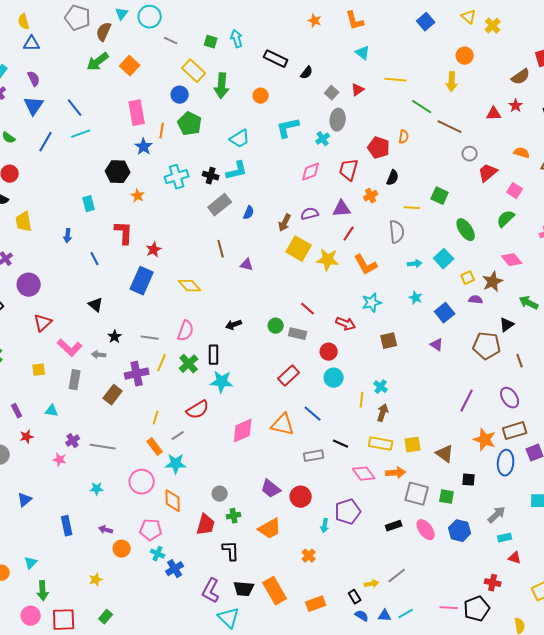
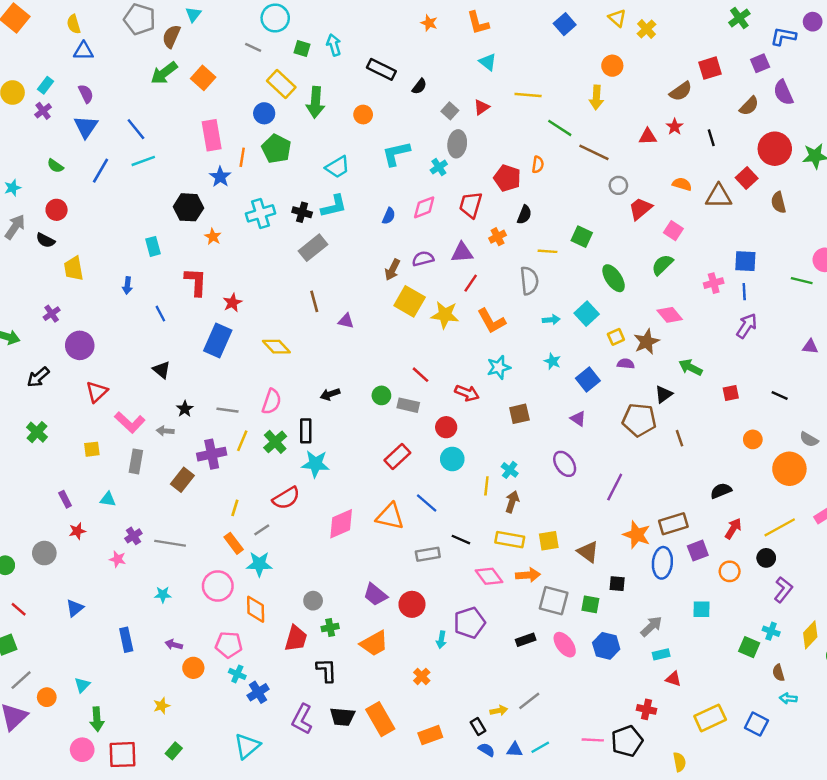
cyan circle: (150, 17) -> (275, 18), moved
blue semicircle: (249, 213) -> (389, 216), moved
purple ellipse: (510, 398) -> (565, 464), moved
cyan triangle: (229, 618) -> (247, 746), moved, turned 35

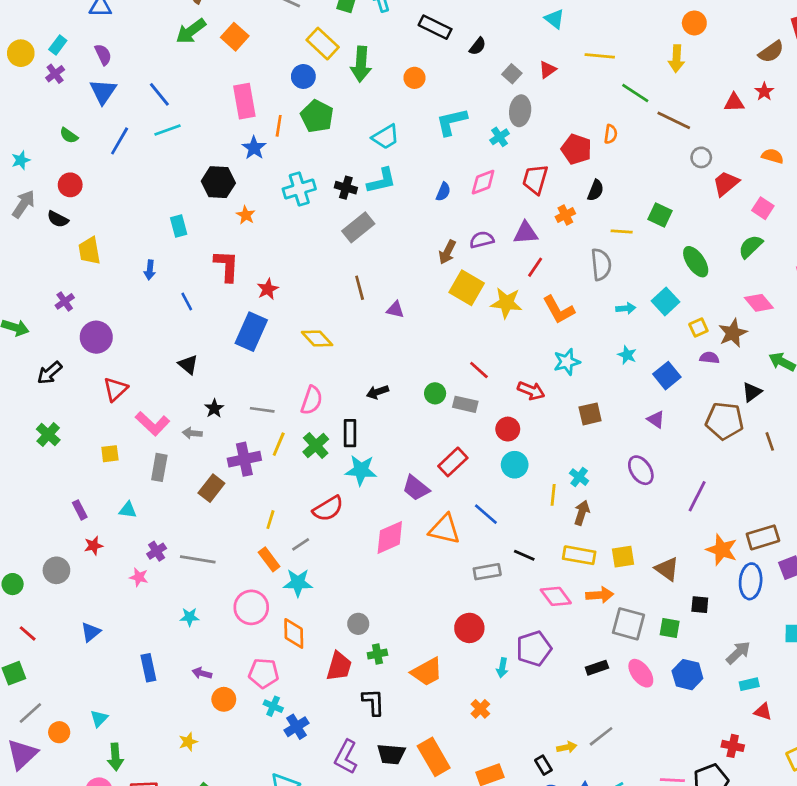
purple trapezoid: (375, 595) -> (416, 488), moved

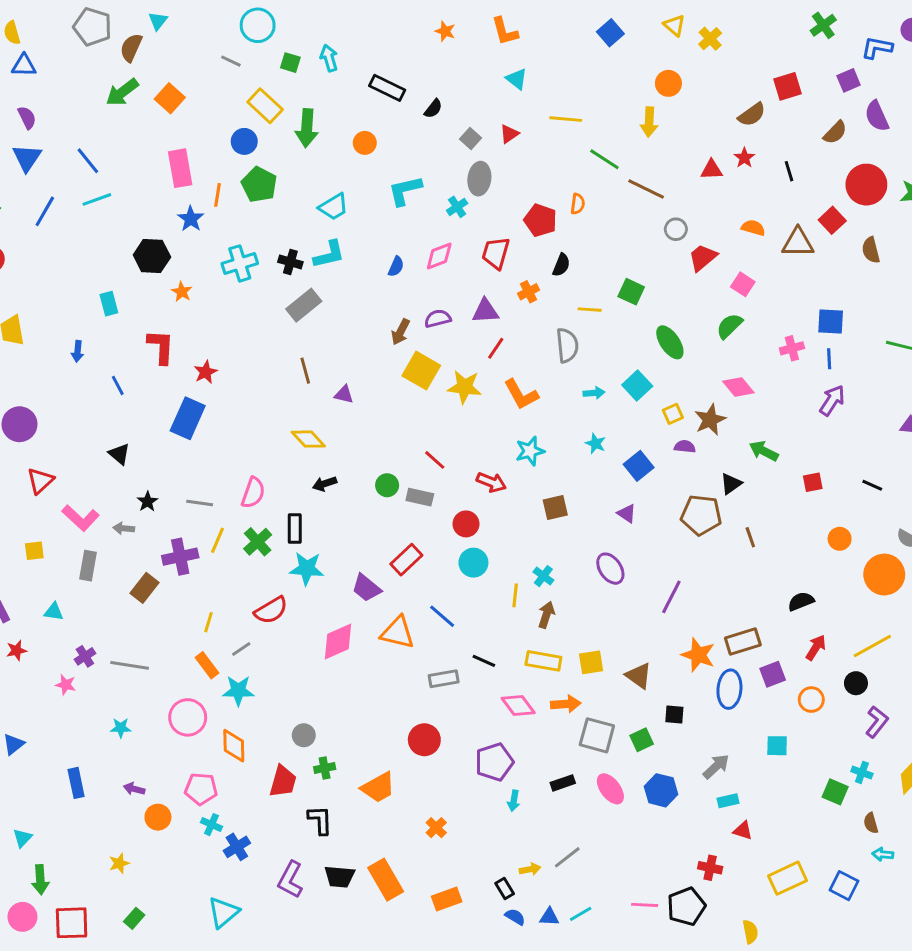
yellow diamond: (317, 338) -> (308, 439), moved
green square: (670, 628) -> (642, 740), turned -35
cyan arrow: (502, 668) -> (514, 801), moved

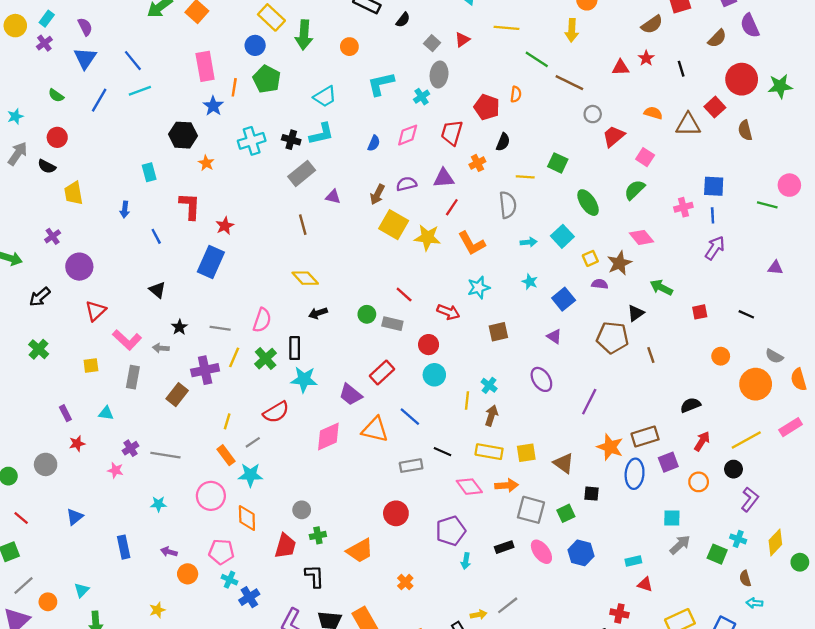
purple triangle: (344, 394) -> (333, 197), moved
gray arrow: (716, 767) -> (680, 545), moved

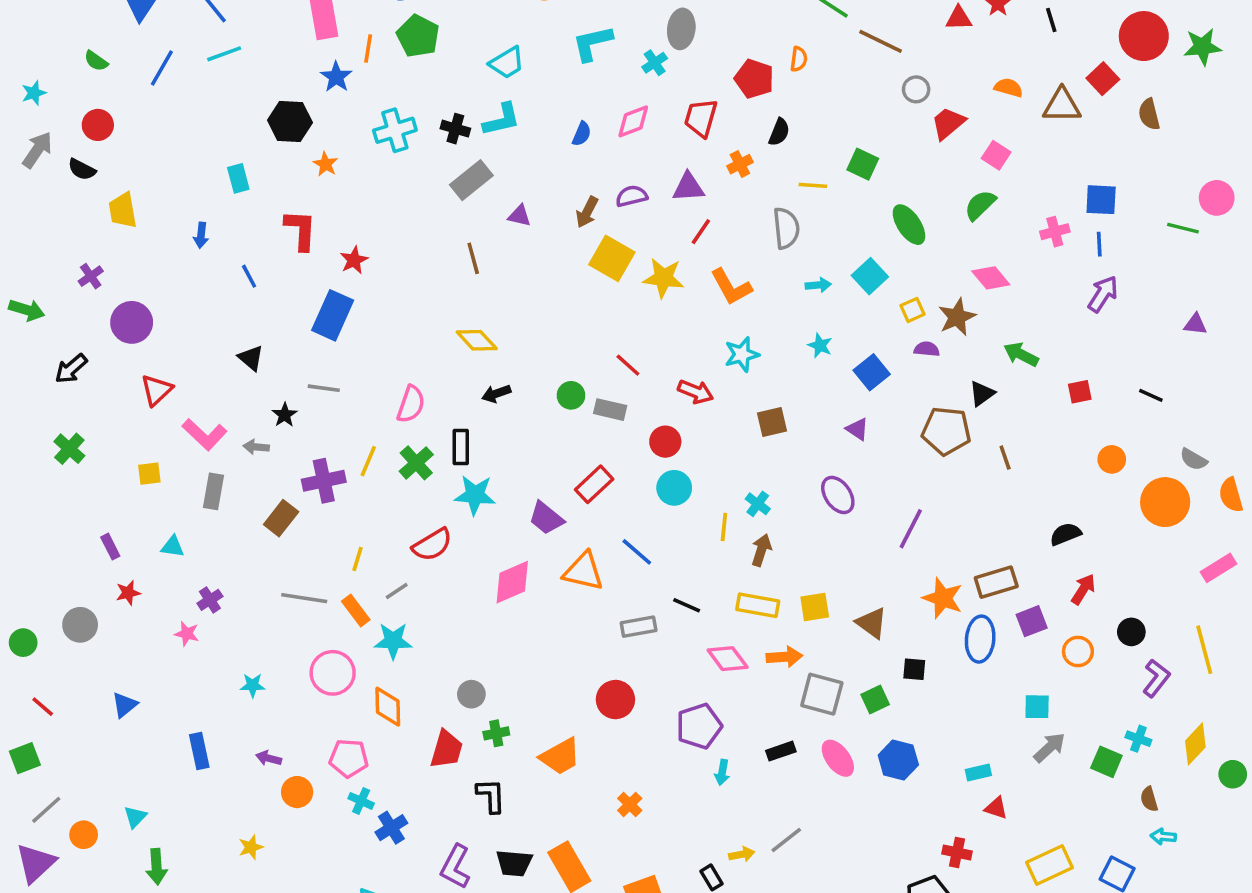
gray line: (220, 328) -> (324, 388), moved
yellow line: (746, 440) -> (1204, 650), moved, turned -76
gray line: (165, 455) -> (304, 598), moved

